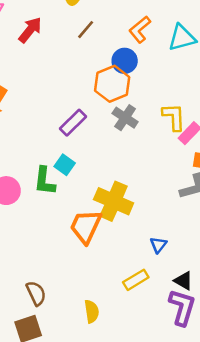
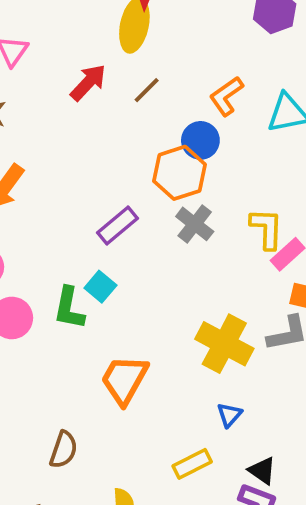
red arrow: (30, 30) -> (88, 83), moved
yellow cross: (114, 201) -> (224, 344), moved
brown semicircle: (36, 293) -> (64, 450), moved, turned 40

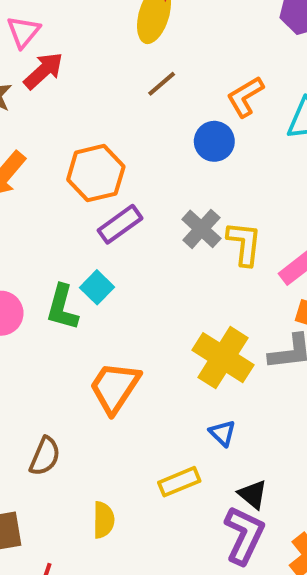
red arrow: (88, 83) -> (43, 71), moved
orange hexagon: (180, 173) -> (96, 173), moved
yellow L-shape: (267, 229) -> (244, 243), moved
blue triangle: (229, 415) -> (222, 433), turned -32

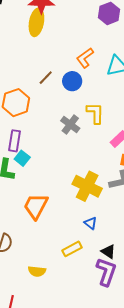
brown line: (162, 84) -> (46, 78), moved
purple rectangle: (120, 224) -> (15, 141), moved, turned -40
yellow L-shape: (244, 243) -> (95, 113), moved
yellow semicircle: (104, 520) -> (37, 271), turned 102

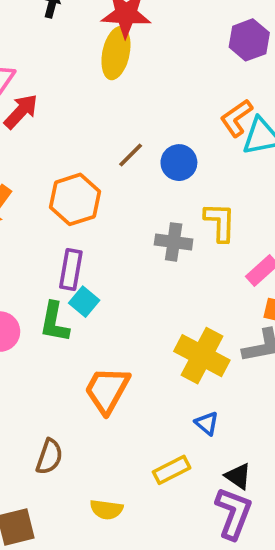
orange L-shape: (85, 58) -> (236, 118), moved
gray cross: (70, 125) -> (174, 242), turned -30

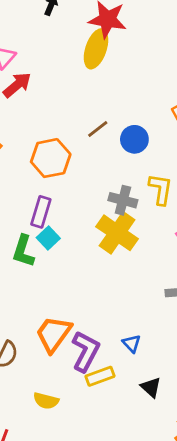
yellow cross: (202, 356) -> (117, 233), moved
orange trapezoid: (107, 390) -> (53, 334), moved
purple L-shape: (233, 513) -> (86, 351), moved

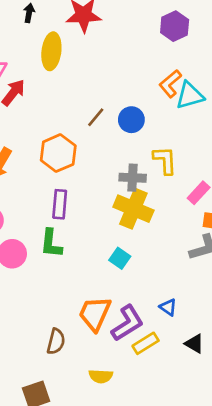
yellow ellipse: (96, 49) -> (51, 51), moved
cyan square: (48, 238) -> (120, 258), moved
purple L-shape: (86, 351) -> (127, 323), turned 42

